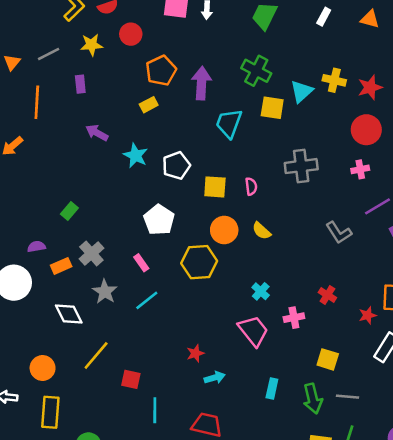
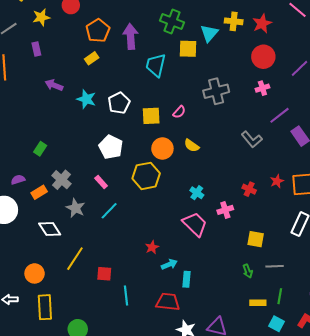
pink semicircle: (251, 186) -> (179, 112), turned 56
red star: (368, 315) -> (277, 181), moved
cyan rectangle: (272, 389) -> (187, 279), moved
green arrow: (313, 399) -> (248, 271), size x0.6

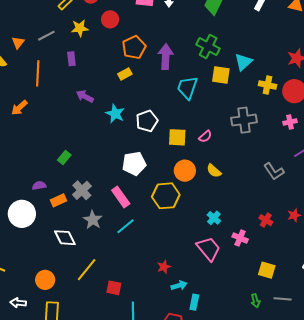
yellow cross: (234, 21) -> (268, 85), moved
white pentagon: (111, 147) -> (134, 163), turned 30
pink rectangle: (101, 182) -> (121, 197), size x1.5
pink cross: (225, 210) -> (240, 238), turned 35

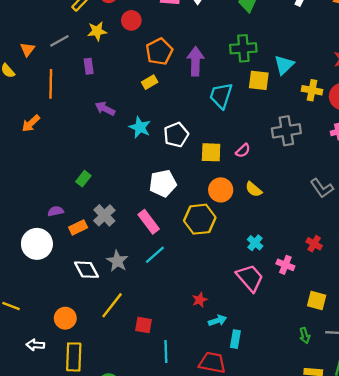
green cross: (208, 46) -> (243, 48), turned -30
gray star: (93, 220) -> (117, 261), moved

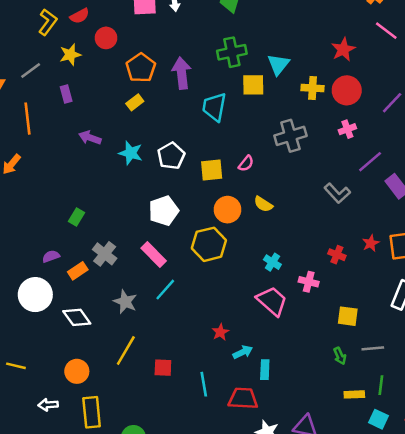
white diamond: (86, 270) -> (77, 317), moved
cyan line: (166, 352) -> (204, 384), moved

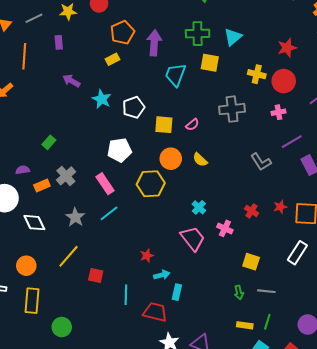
cyan triangle: (278, 64) -> (233, 37), moved

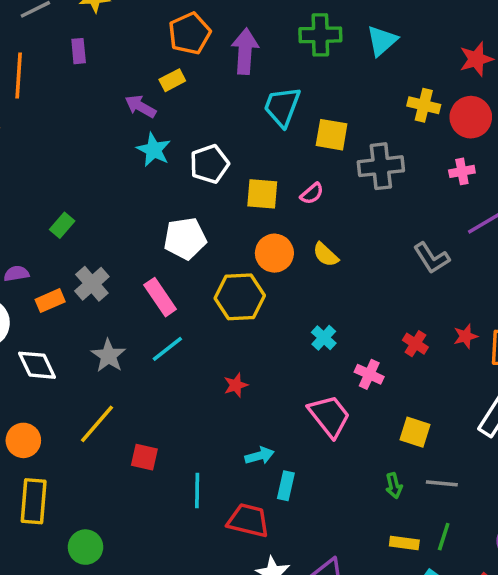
yellow square: (210, 63) -> (332, 135), moved
purple arrow: (71, 81) -> (141, 106), moved
pink trapezoid: (193, 238) -> (329, 416), moved
red star: (147, 256) -> (236, 385), moved

